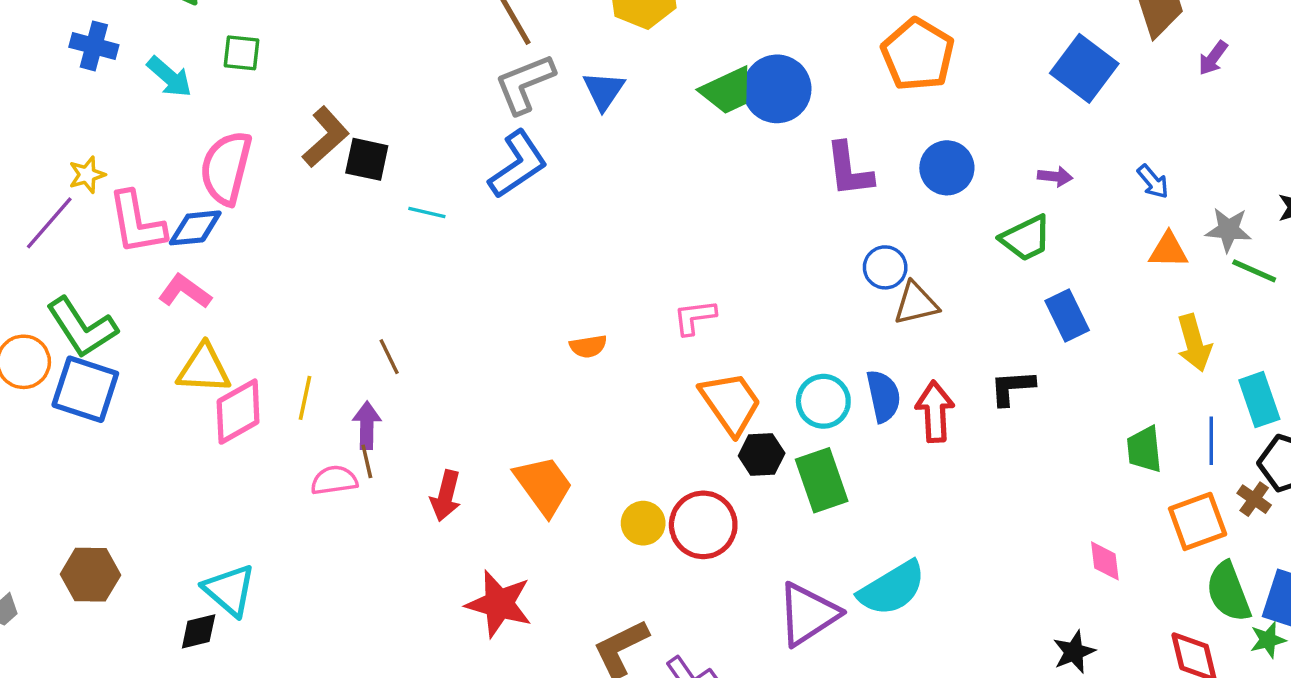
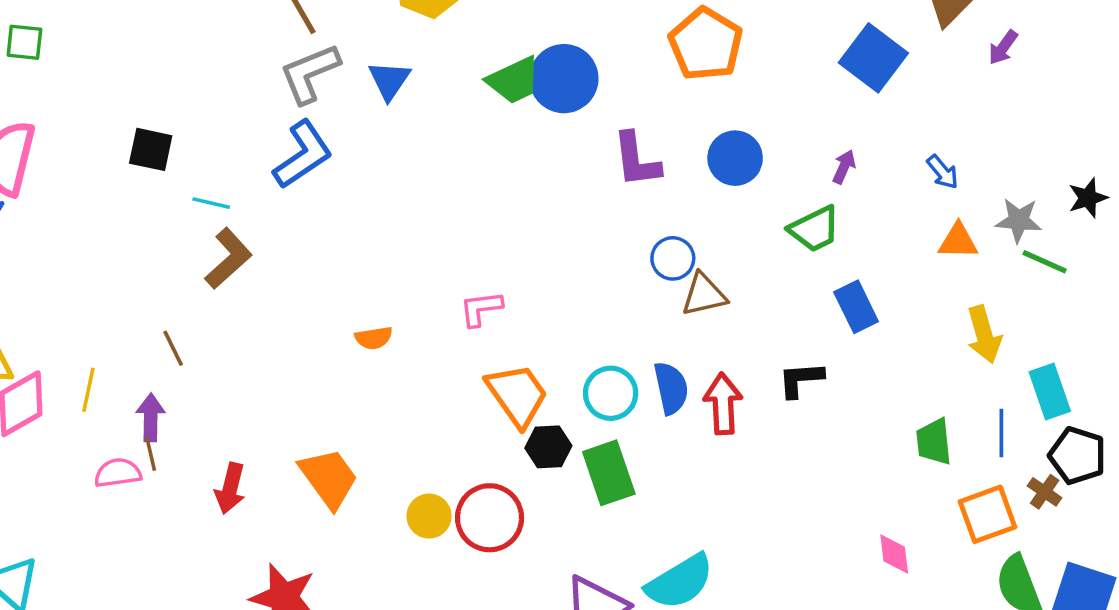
brown L-shape: (326, 137) -> (228, 258), moved
purple arrow: (1055, 176) -> (844, 167), turned -72

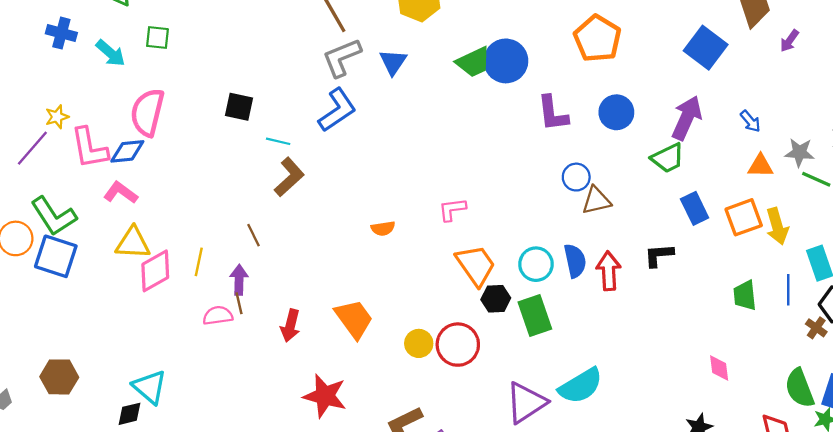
purple arrow: (844, 167) -> (687, 118), size x2.0
orange square: (988, 514) -> (744, 217), moved

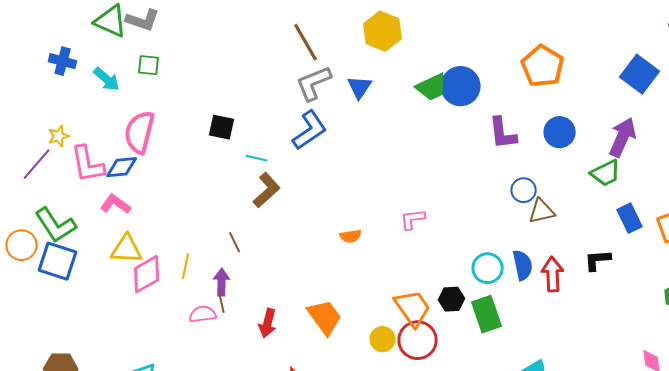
orange trapezoid: (476, 265) -> (413, 308), moved

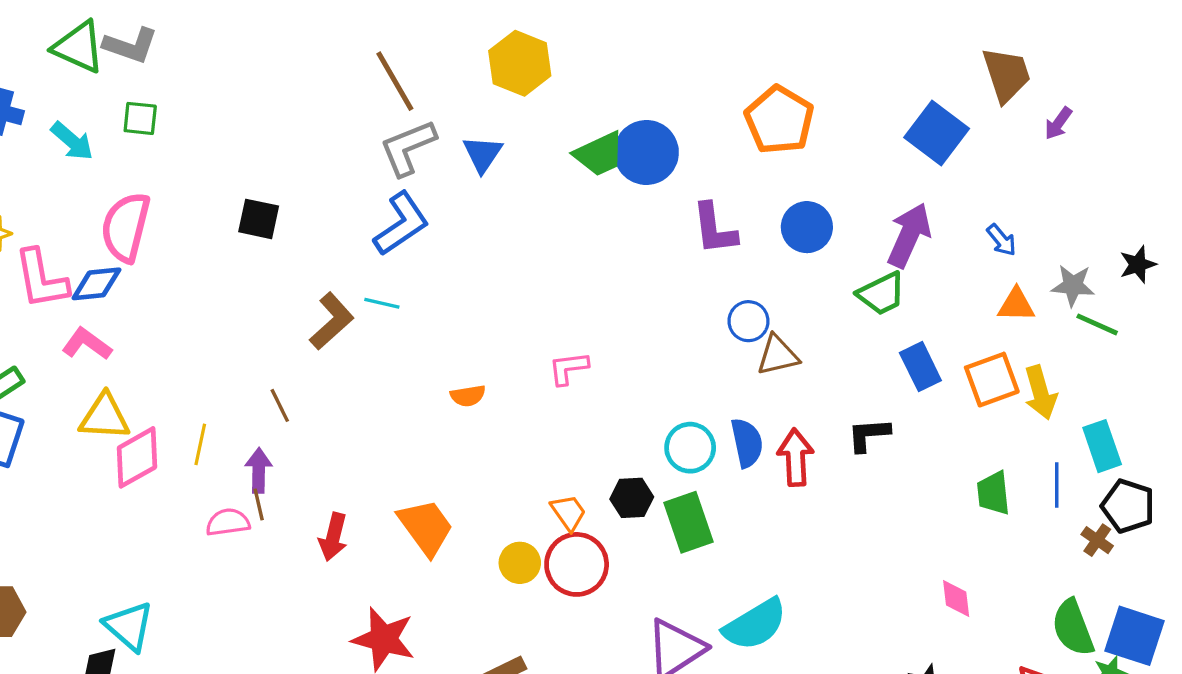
cyan line: (257, 158) -> (382, 303), moved
orange trapezoid: (413, 308) -> (568, 513), size x0.6

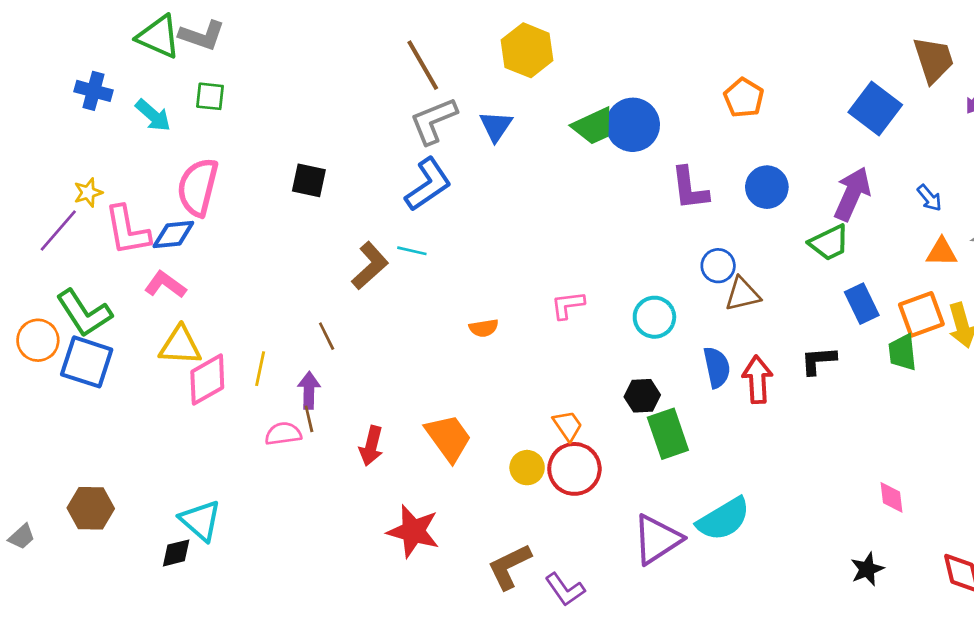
orange pentagon: (779, 120) -> (744, 98), size x0.7
cyan circle: (690, 448) -> (654, 317), moved
green trapezoid: (993, 493) -> (902, 352), moved
black hexagon: (632, 498) -> (642, 396), moved

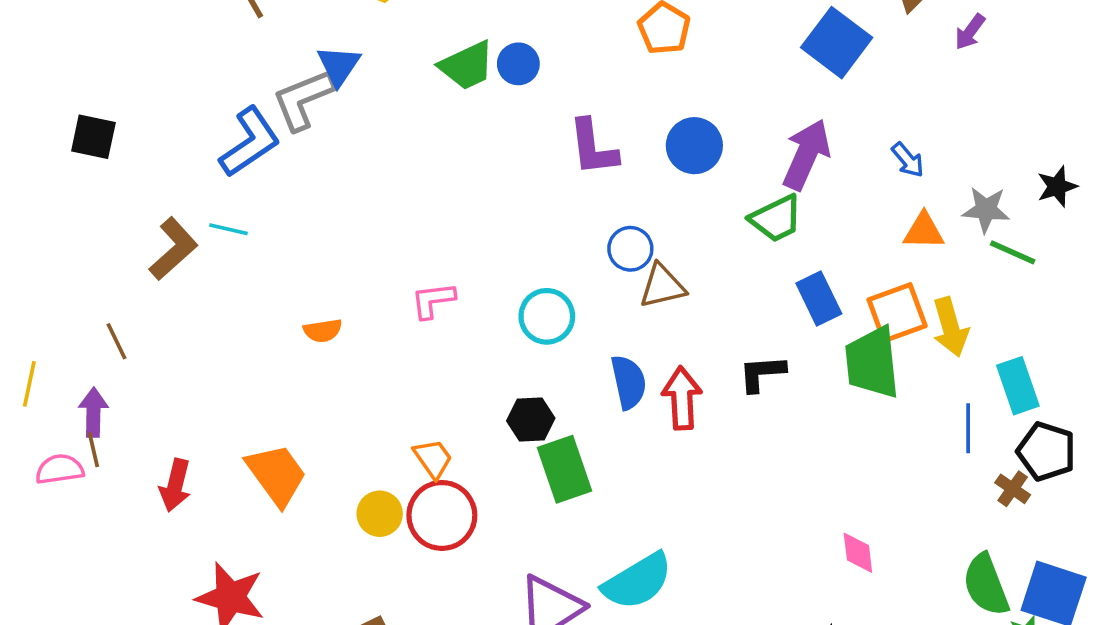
gray L-shape: (434, 121) -> (303, 99), moved
blue circle: (633, 125) -> (518, 64), size x0.6
green trapezoid: (902, 352) -> (872, 363), size x1.5

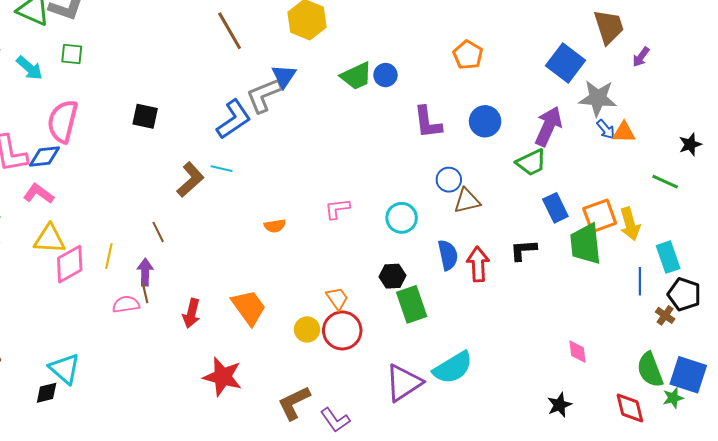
gray star: (986, 210) -> (598, 98), moved, size x1.4
orange triangle: (924, 231) -> (624, 132), moved

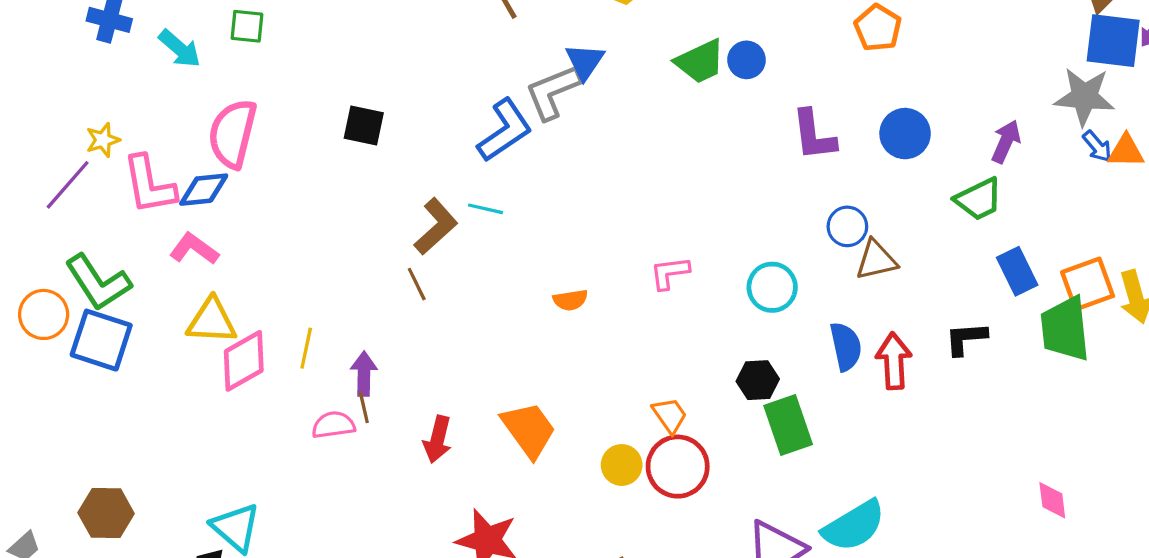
blue square: (566, 63) -> (1113, 41), moved, turned -30
purple arrow: (548, 126) -> (1006, 142), size x0.7
brown line: (158, 232) -> (417, 284), moved

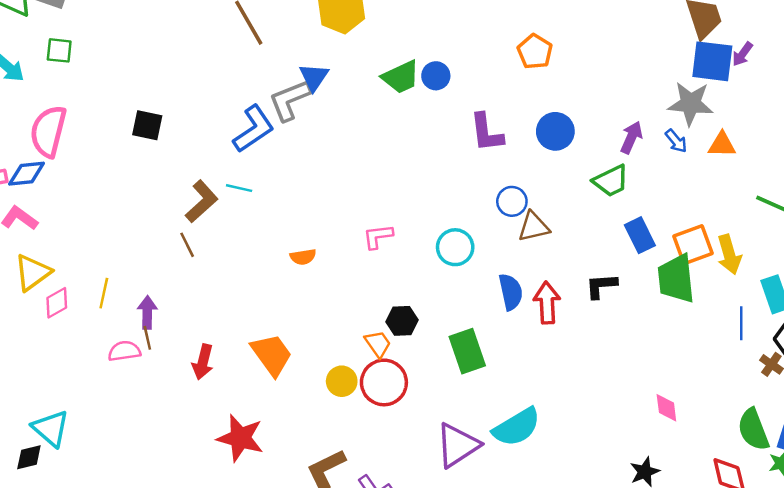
blue arrow: (1097, 146) -> (676, 141), moved
yellow triangle: (212, 321) -> (33, 273), turned -39
pink diamond: (244, 361) -> (57, 303), size x0.7
black hexagon: (758, 380) -> (402, 321), moved

